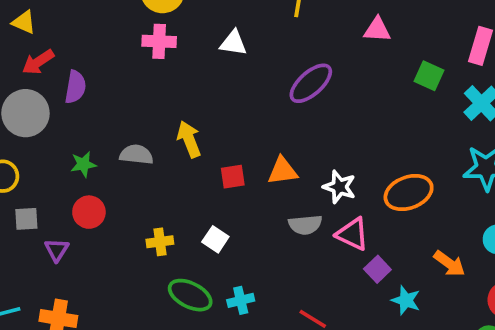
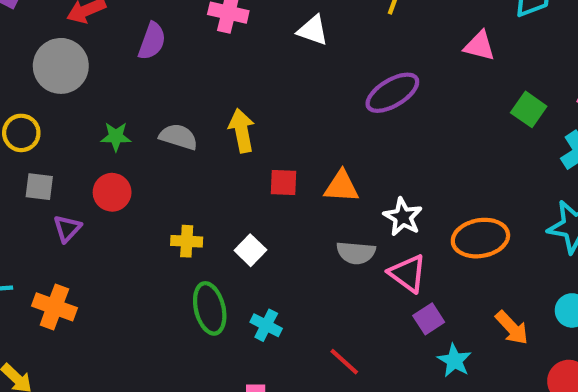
purple semicircle: (75, 87) -> (152, 41), moved
green ellipse: (190, 295) -> (210, 308), turned 39
cyan cross: (241, 300) -> (266, 325), turned 30

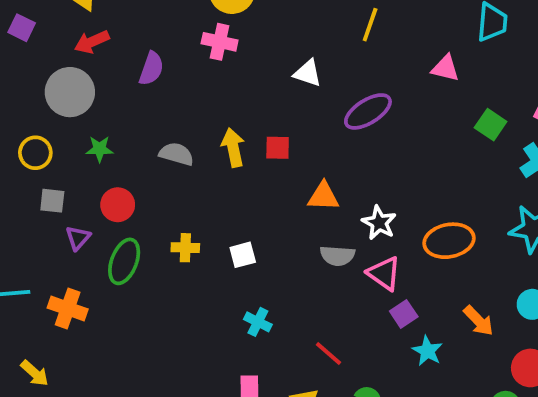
white triangle: (313, 30) -> (308, 73), moved
green star: (116, 137) -> (100, 149), moved
red square: (284, 183) -> (278, 148), moved
white square: (250, 250) -> (243, 255), turned 32
green ellipse: (210, 308) -> (124, 261), moved, turned 36

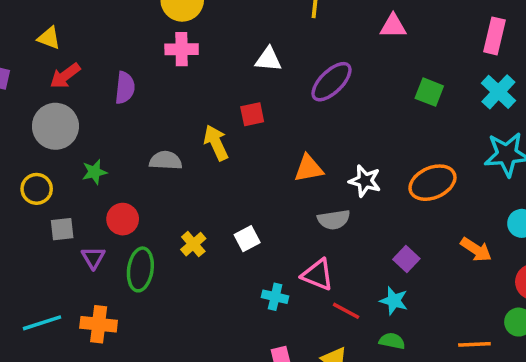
green square: (491, 125) -> (429, 92), moved
red square: (278, 148) -> (252, 114), moved
yellow cross: (185, 248) -> (193, 244), turned -30
pink triangle: (384, 273) -> (318, 275), moved
cyan star: (427, 351) -> (394, 301), moved

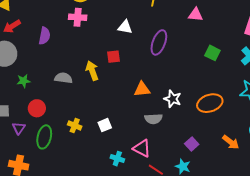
purple ellipse: (331, 82) -> (159, 42), turned -30
yellow cross: (193, 244) -> (75, 126), turned -32

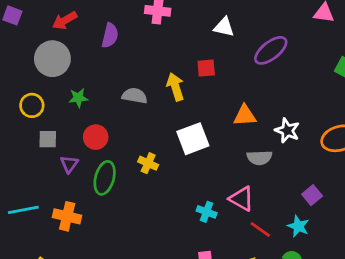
purple ellipse: (159, 42) -> (271, 50), turned 30
white square: (105, 125) -> (193, 139), moved, size x1.6

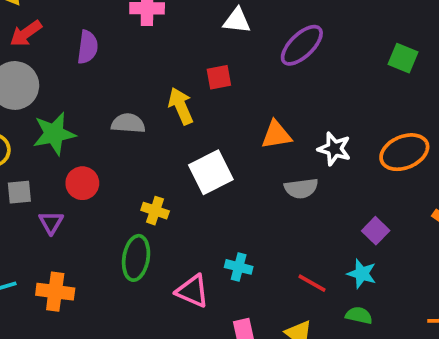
green star: (78, 98) -> (54, 134), size x1.6
green ellipse: (105, 178) -> (136, 258), moved
pink triangle: (242, 199) -> (192, 291), moved

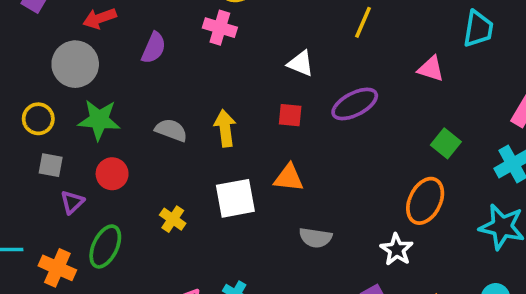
red square: (219, 77) -> (290, 115), moved
orange triangle: (276, 135) -> (289, 178), moved
white star: (334, 149) -> (397, 250), moved
orange ellipse: (404, 152) -> (425, 201), moved, turned -57
green ellipse: (136, 258) -> (105, 246), moved

